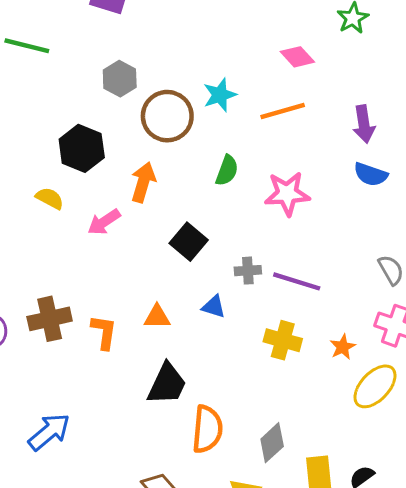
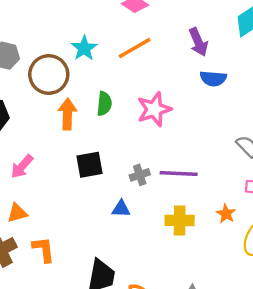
orange arrow: (143, 182) -> (67, 114), moved
black square: (189, 242) -> (89, 165), turned -36
orange triangle: (157, 317) -> (17, 213), moved

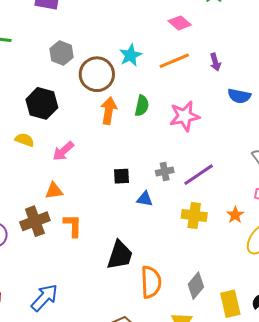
purple arrow: (198, 42) -> (215, 62), moved, size x0.7
black square: (89, 165) -> (121, 176), moved, size x0.7
purple line: (179, 174) -> (199, 175), turned -44

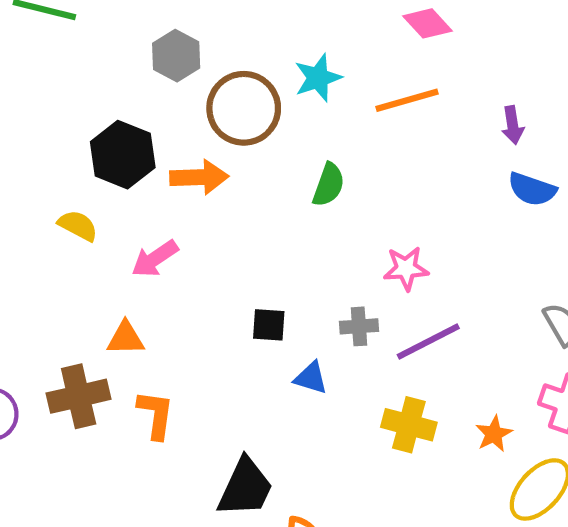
purple arrow: (215, 62) -> (513, 125), moved
orange arrow: (109, 111) -> (199, 177), moved, turned 72
pink star: (184, 116) -> (406, 268), moved, size x0.7

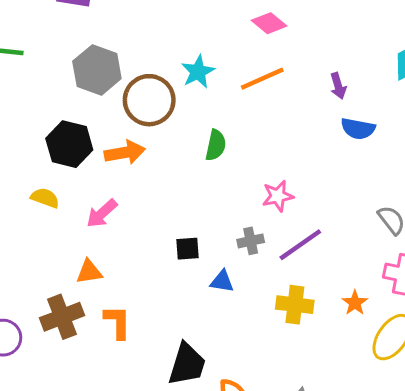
gray hexagon: (176, 56) -> (97, 70), size x1.4

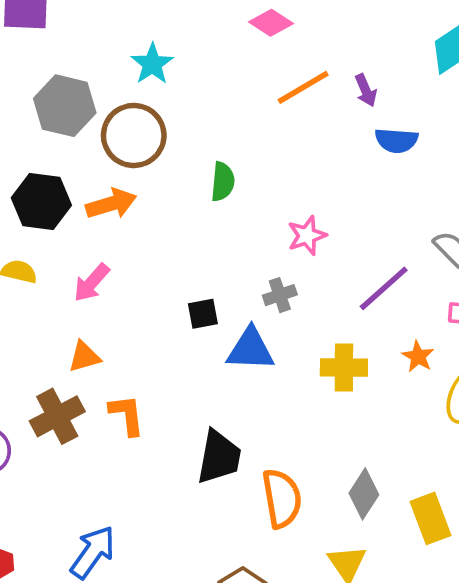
cyan star: (198, 72) -> (152, 64), moved
orange line: (262, 79) -> (303, 87), moved
purple line: (300, 245) -> (384, 288), moved
blue triangle: (222, 281) -> (250, 349), size x1.6

